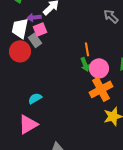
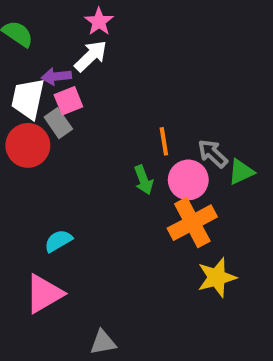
gray arrow: (111, 16) -> (213, 154), moved
green arrow: (85, 64) -> (144, 180), moved

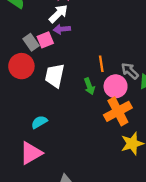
purple arrow: (56, 76) -> (62, 29), moved
white trapezoid: (28, 99) -> (55, 76), moved
gray rectangle: (58, 123) -> (31, 42), moved

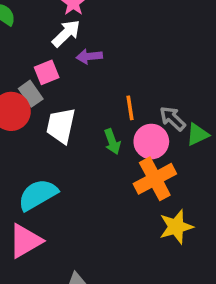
purple arrow: (62, 29) -> (89, 56), moved
gray rectangle: (31, 42) -> (31, 94), moved
cyan semicircle: (39, 122) -> (38, 195), size x1.6

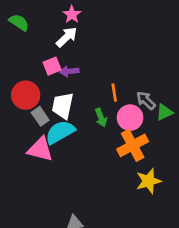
purple arrow: (89, 56) -> (69, 71), moved
gray rectangle: (31, 94) -> (40, 116), moved
cyan semicircle: (38, 195) -> (60, 132), moved
pink triangle: (25, 241) -> (40, 149), moved, turned 44

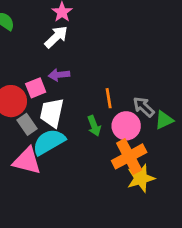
pink square: (52, 66) -> (36, 88), moved
yellow star: (149, 181) -> (141, 178), moved

